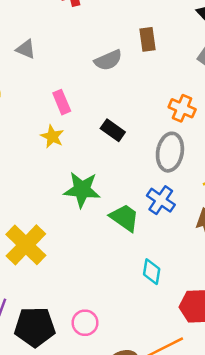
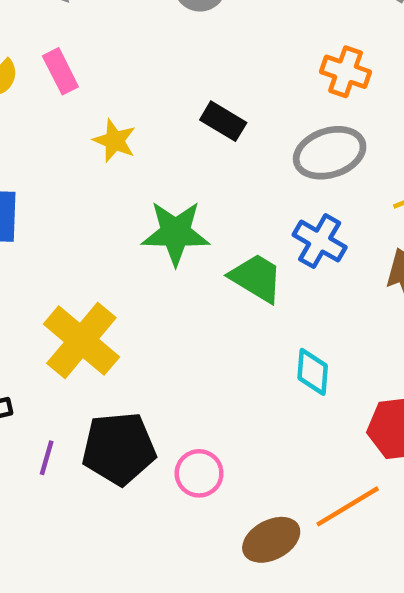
pink rectangle: (62, 102) -> (60, 71), moved
gray ellipse: (170, 152) -> (330, 153), turned 66
black pentagon: (35, 327) -> (119, 448), moved

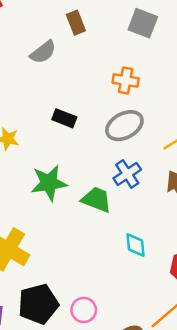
blue cross: (320, 241) -> (127, 174), turned 36

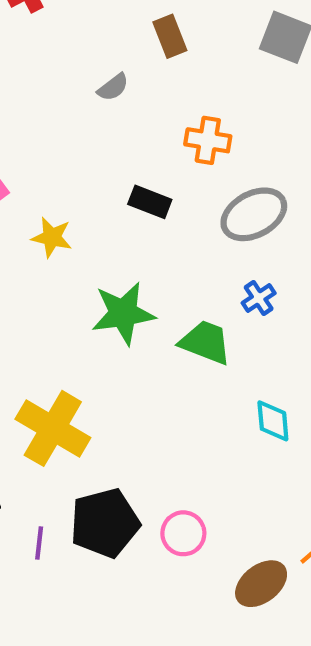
gray semicircle: (43, 52) -> (113, 87), size x0.7
orange cross: (126, 81) -> (208, 140), moved
blue cross: (127, 174) -> (259, 298), size x0.7

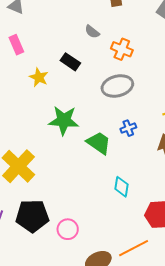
gray semicircle: (113, 87) -> (92, 32), moved, turned 63
black rectangle: (150, 202) -> (70, 62), moved
gray ellipse: (254, 214) -> (117, 86), moved

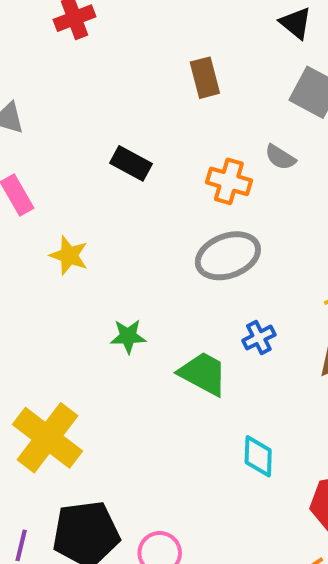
gray semicircle: (92, 32) -> (280, 157), moved
black rectangle: (70, 62) -> (131, 163), moved
green star: (64, 120) -> (128, 336), size x0.6

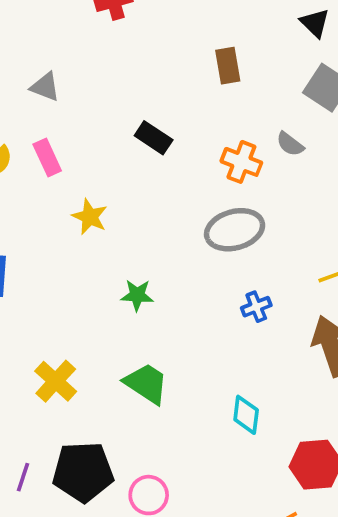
green trapezoid: (203, 374) -> (146, 383), moved
yellow cross: (48, 438) -> (56, 381), size x0.7

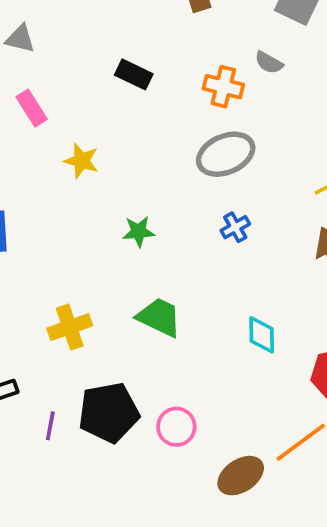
blue cross: (256, 307) -> (235, 227), moved
yellow cross: (56, 381) -> (70, 327), turned 36

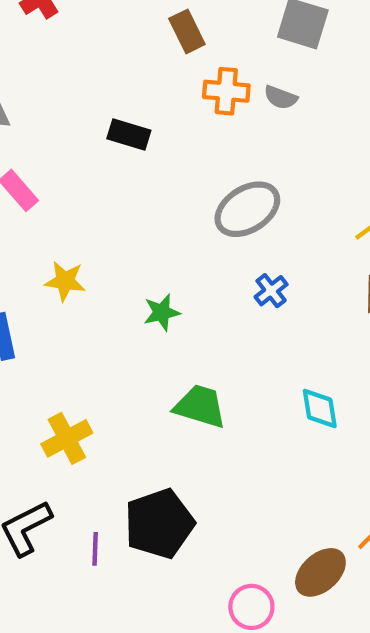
orange cross: (223, 87) -> (226, 91), moved
yellow star: (81, 161) -> (65, 281), moved
yellow cross: (70, 327) -> (67, 438), moved
pink circle: (176, 427) -> (251, 607), moved

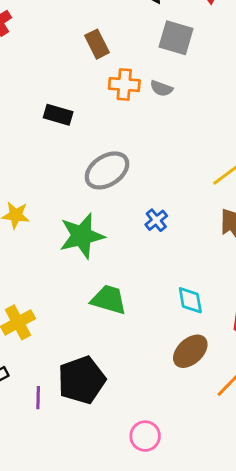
gray ellipse: (247, 209) -> (107, 170), moved
green star: (162, 312) -> (82, 236), size x1.8
brown ellipse: (320, 572) -> (190, 351), moved

